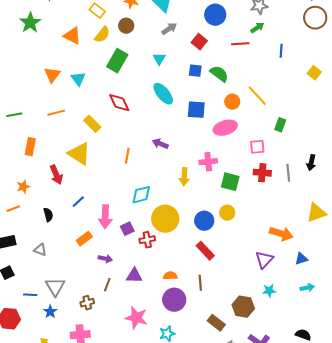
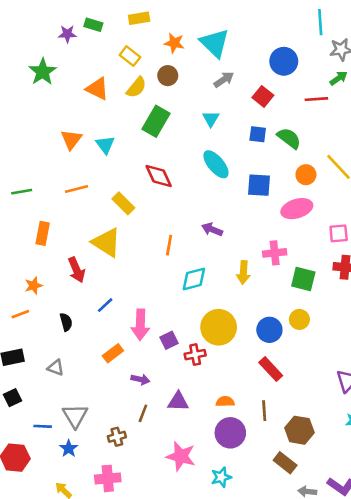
cyan diamond: (141, 195) -> (194, 279), moved
brown hexagon: (243, 307) -> (299, 430), moved

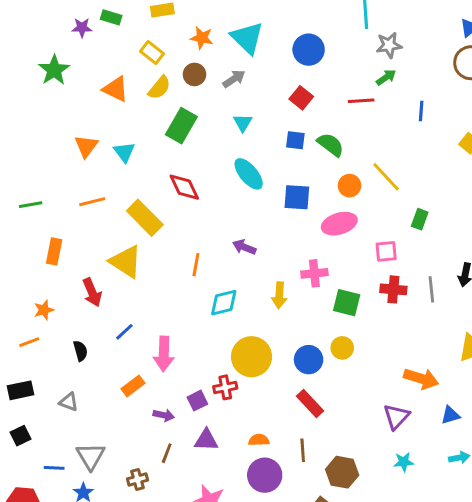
blue circle: (284, 61) -> (309, 50), moved
gray arrow: (224, 80) -> (234, 79), moved
yellow rectangle: (123, 203) -> (145, 218), size x1.4
purple square: (169, 340) -> (197, 401), moved

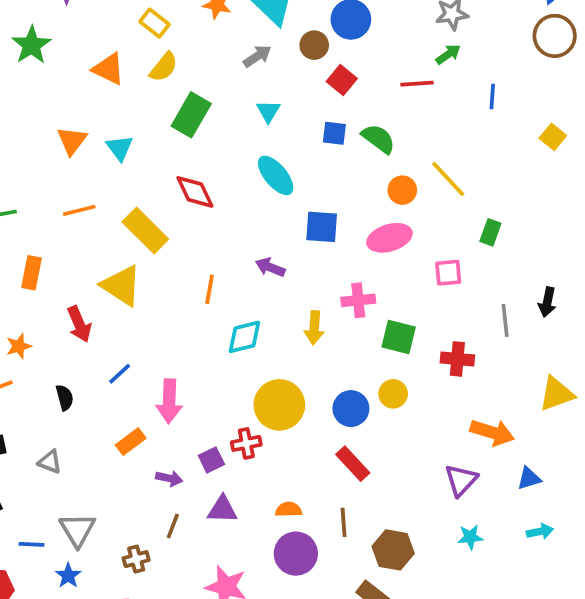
brown circle: (194, 74) -> (314, 45), moved
blue square: (297, 197) -> (322, 227), moved
red cross: (393, 289) -> (457, 359), moved

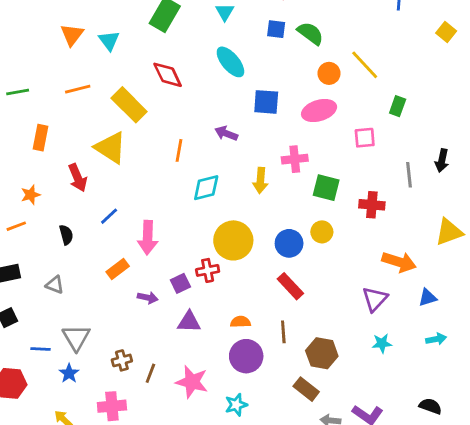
brown line: (173, 526) -> (150, 373), moved

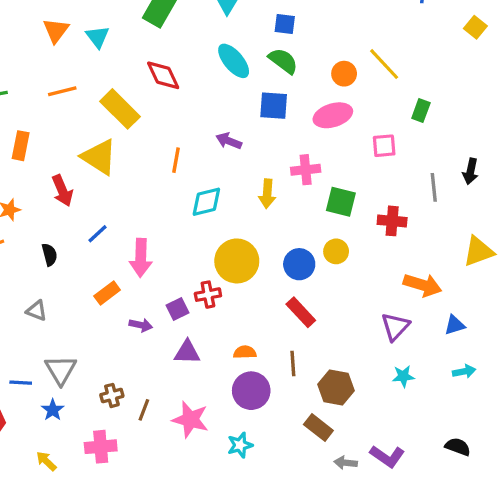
green semicircle: (310, 33) -> (283, 61), moved

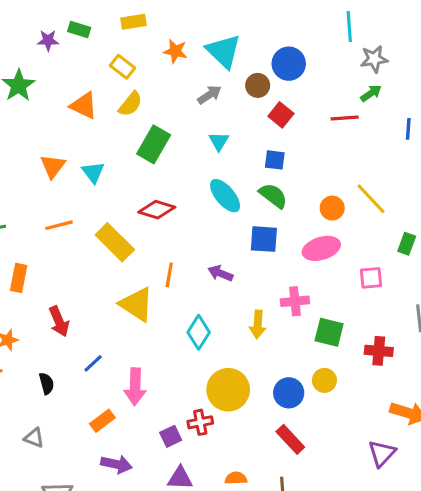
red diamond: (163, 75) -> (157, 210), turned -48
yellow triangle: (99, 157) -> (137, 304), moved
orange line: (176, 160) -> (169, 275), moved
cyan diamond: (206, 202) -> (199, 332), turned -44
purple arrow: (141, 325) -> (116, 464), moved, size x1.4

